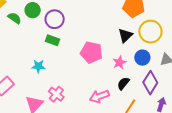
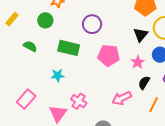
green semicircle: (15, 18) -> (30, 46), moved
purple circle: (55, 19) -> (92, 24), moved
green rectangle: (52, 40) -> (69, 48), size x1.5

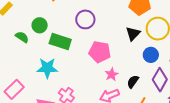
green circle: (45, 20) -> (40, 25), moved
pink star: (138, 62) -> (112, 74), moved
cyan star: (58, 75) -> (47, 68), size x1.5

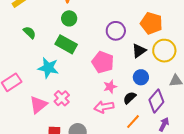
purple circle: (85, 19) -> (116, 31), moved
green circle: (40, 25) -> (69, 18), moved
blue circle: (151, 55) -> (141, 77), moved

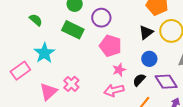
purple circle: (116, 31) -> (101, 18), moved
cyan star: (48, 68) -> (44, 53), moved, turned 30
purple diamond: (156, 101) -> (166, 82), turned -70

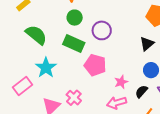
green semicircle: (36, 20) -> (36, 35), size x1.6
pink pentagon: (110, 46) -> (95, 65), moved

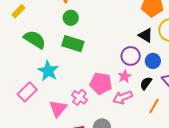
purple circle: (102, 30) -> (131, 56), moved
black triangle: (147, 44) -> (146, 35), turned -42
pink pentagon: (95, 65) -> (101, 83), moved

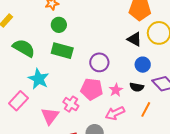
purple circle: (131, 56) -> (99, 62), moved
pink star: (125, 76) -> (116, 90), moved
black semicircle: (146, 83) -> (137, 87), turned -112
pink arrow: (123, 97) -> (115, 113), moved

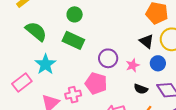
blue circle: (143, 65) -> (158, 63), moved
pink star: (116, 90) -> (133, 65), moved
pink cross: (71, 104) -> (73, 95), turned 35

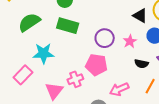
green semicircle: (36, 31) -> (29, 22), turned -65
cyan star: (45, 64) -> (43, 53), turned -30

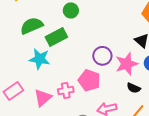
green rectangle: (68, 26) -> (56, 37), moved, turned -55
pink star: (130, 41) -> (127, 64), size x1.6
pink rectangle: (23, 75) -> (13, 91), moved

